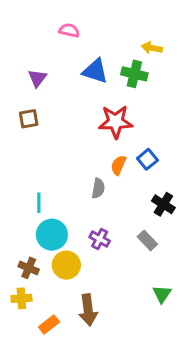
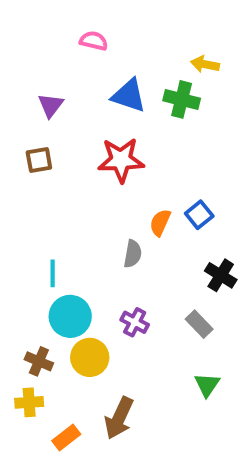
red star: (116, 122) -> (121, 160), moved
green triangle: (162, 294) -> (207, 385), moved
brown arrow: (88, 310) -> (119, 418), turned 32

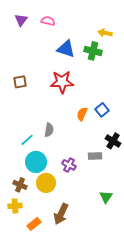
purple triangle: (51, 105) -> (21, 20), moved
gray semicircle: (133, 254) -> (49, 130), moved
cyan line: (53, 273) -> (27, 140), turned 48
gray rectangle: (199, 324) -> (95, 156), moved, turned -48

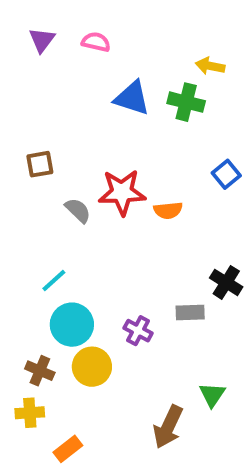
red star: (62, 82) -> (122, 192), moved
blue square: (102, 110) -> (226, 174), moved
orange semicircle: (82, 114) -> (168, 210), moved, turned -120
gray semicircle: (49, 130) -> (78, 210), moved, turned -56
brown arrow: (61, 214) -> (168, 427), moved

